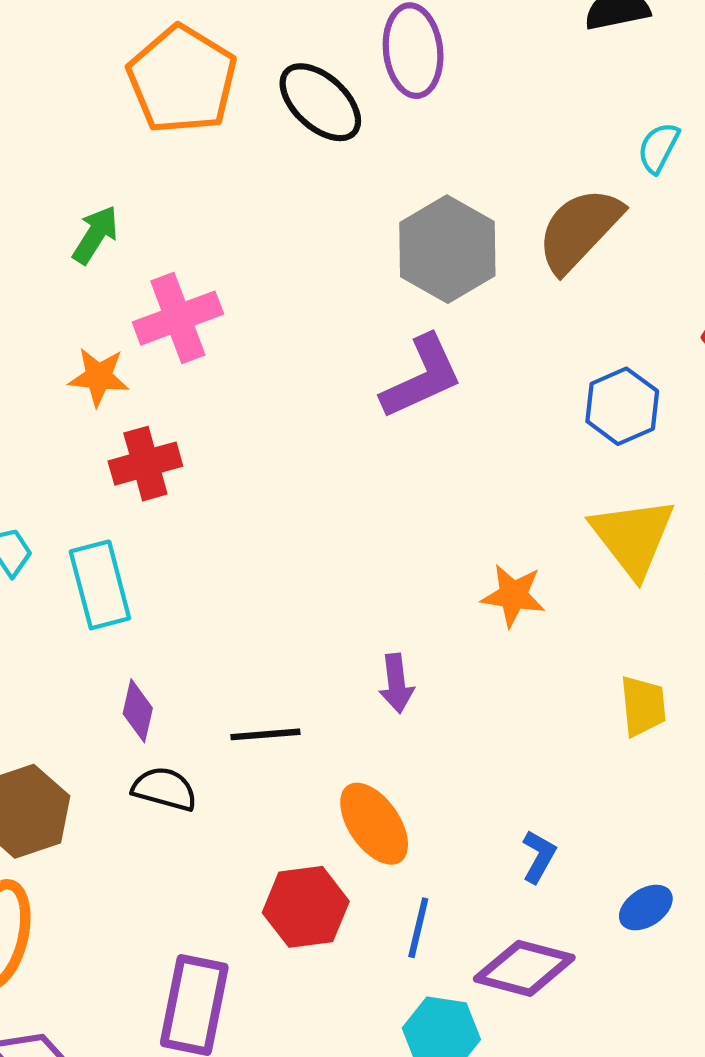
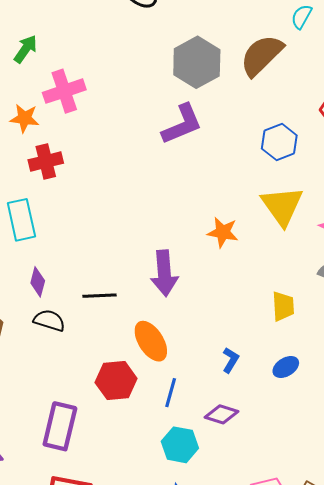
purple arrow: (396, 683) -> (164, 273), size x1.6
yellow trapezoid: (643, 706) -> (283, 306), moved
blue ellipse: (646, 908) -> (286, 367), moved
purple diamond: (524, 968) -> (221, 414), size x0.7

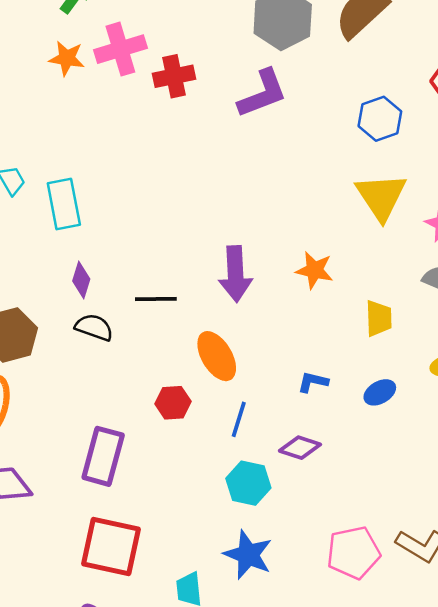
orange star: (25, 118) -> (67, 58), moved
red cross: (46, 161) -> (174, 76), moved
orange star: (223, 232) -> (314, 270), moved
blue L-shape: (231, 360) -> (313, 382), turned -110
red hexagon: (116, 380) -> (173, 403), size x0.7

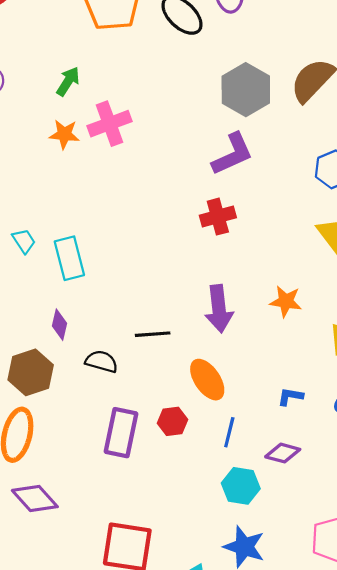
red cross: (174, 76) -> (218, 217), moved
purple diamond: (81, 280) -> (59, 325), moved
purple rectangle: (103, 456) -> (121, 433), moved

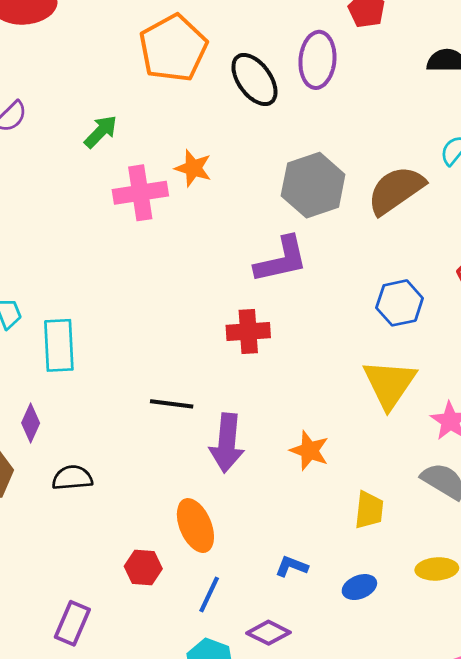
orange star: (64, 134) -> (193, 168), moved
black line: (153, 334) -> (172, 404), moved
black semicircle: (101, 361) -> (72, 478), turned -32
purple rectangle: (121, 433) -> (72, 623), moved, size x0.7

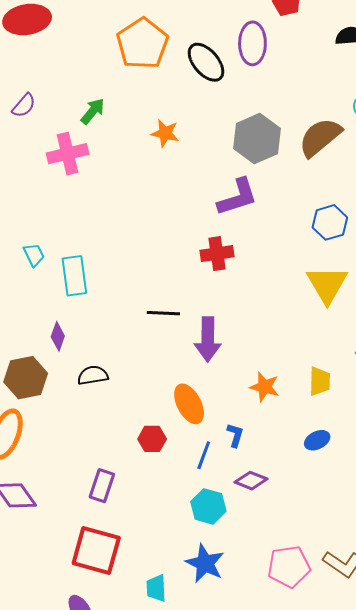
pink cross: (140, 193) -> (68, 154), moved
orange star: (309, 451) -> (265, 387), moved
blue L-shape: (292, 566) -> (235, 435), moved, turned 90

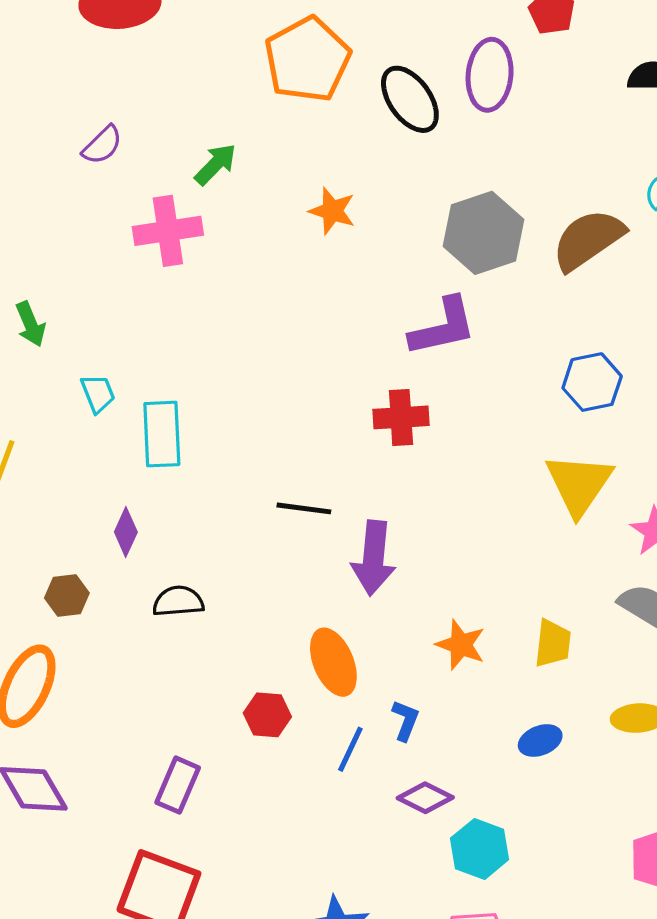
brown hexagon: (26, 378) -> (67, 596), size x0.6
cyan hexagon: (208, 506) -> (480, 849), moved

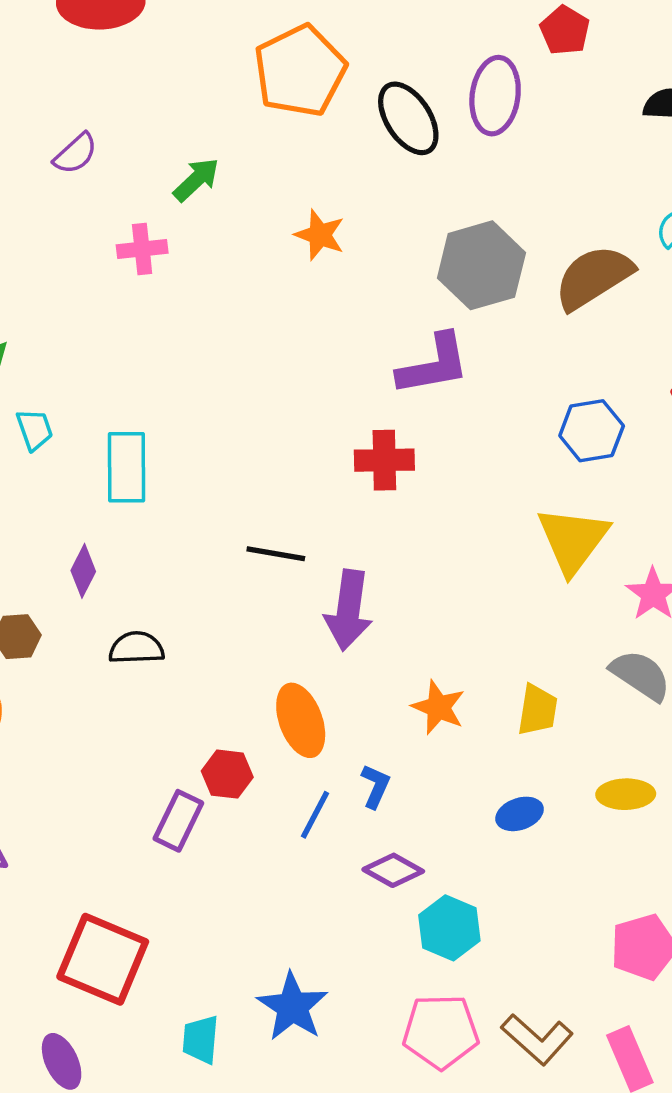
pink cross: (168, 231) -> (142, 249), size x0.7
cyan trapezoid: (98, 393) -> (35, 430), moved
purple rectangle: (178, 785) -> (178, 821), moved

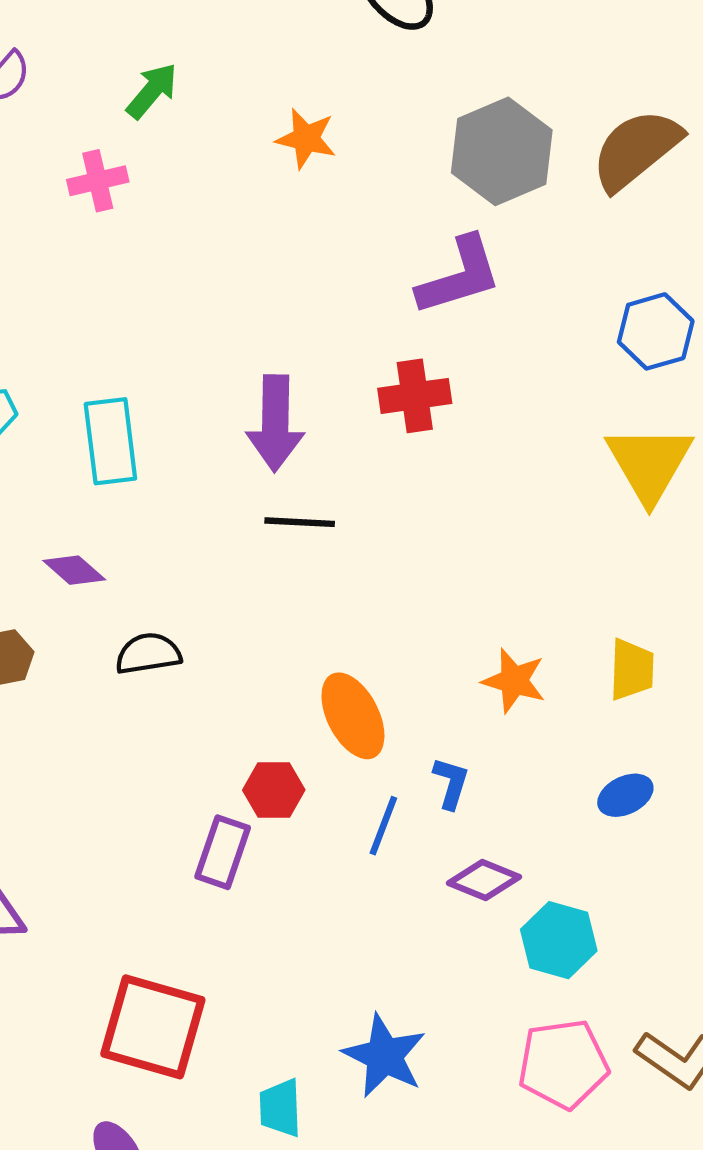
purple diamond: (83, 571) -> (74, 570), turned -69
purple arrow: (348, 610) -> (275, 423), moved

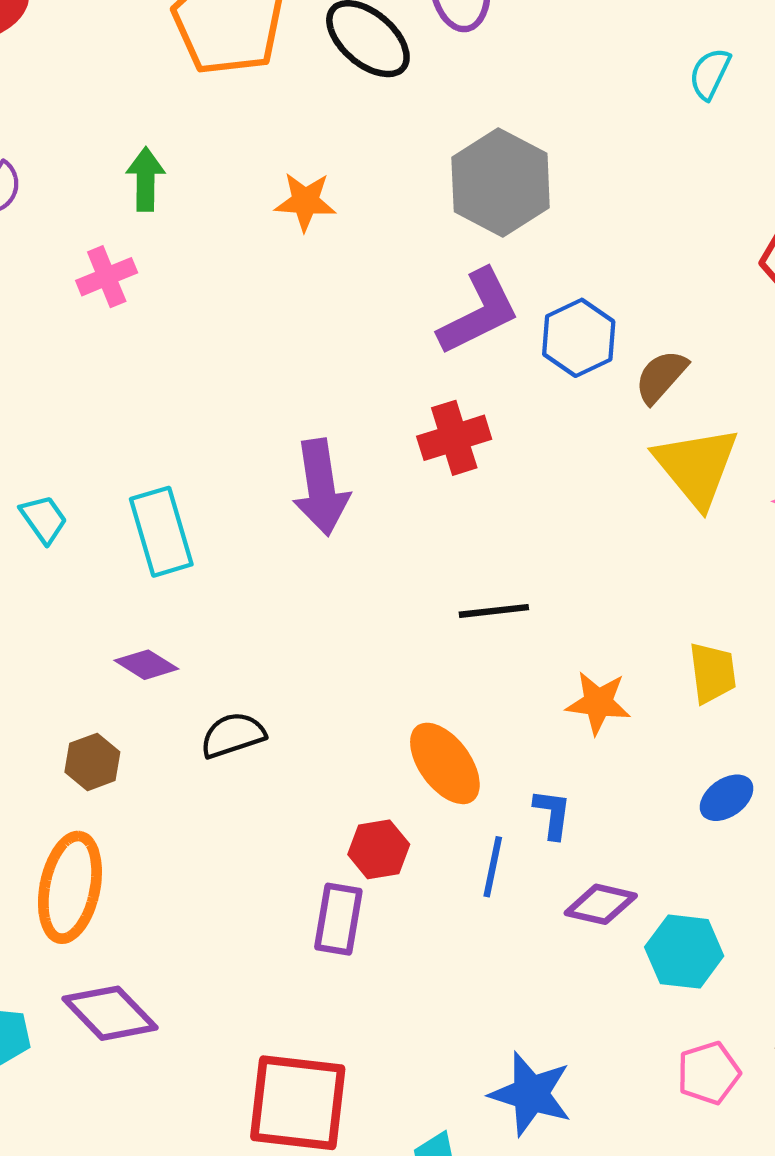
green arrow: (152, 91) -> (146, 179), turned -30
brown semicircle: (636, 150) -> (661, 377), moved, size x0.6
blue hexagon: (656, 331) -> (579, 338), moved
black line: (300, 522) -> (494, 611), moved
pink pentagon: (563, 1064) -> (709, 1073), size x0.7

